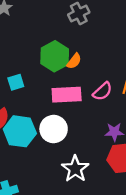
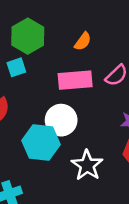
green hexagon: (55, 56) -> (28, 36), moved
cyan hexagon: (20, 131) -> (41, 143), moved

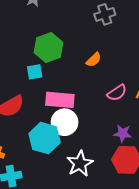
pink rectangle: (75, 80) -> (60, 100), moved

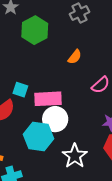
green hexagon: (49, 48) -> (35, 30), moved
cyan square: (35, 72) -> (20, 90), moved, turned 35

